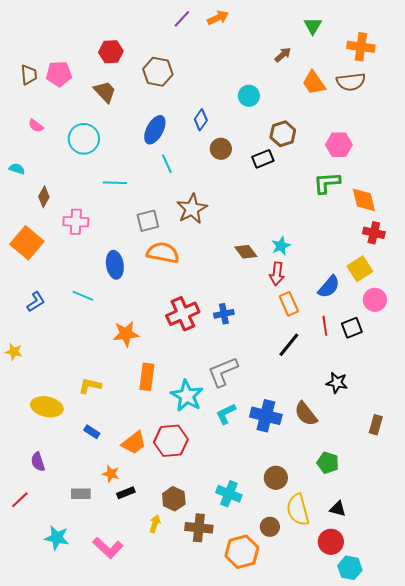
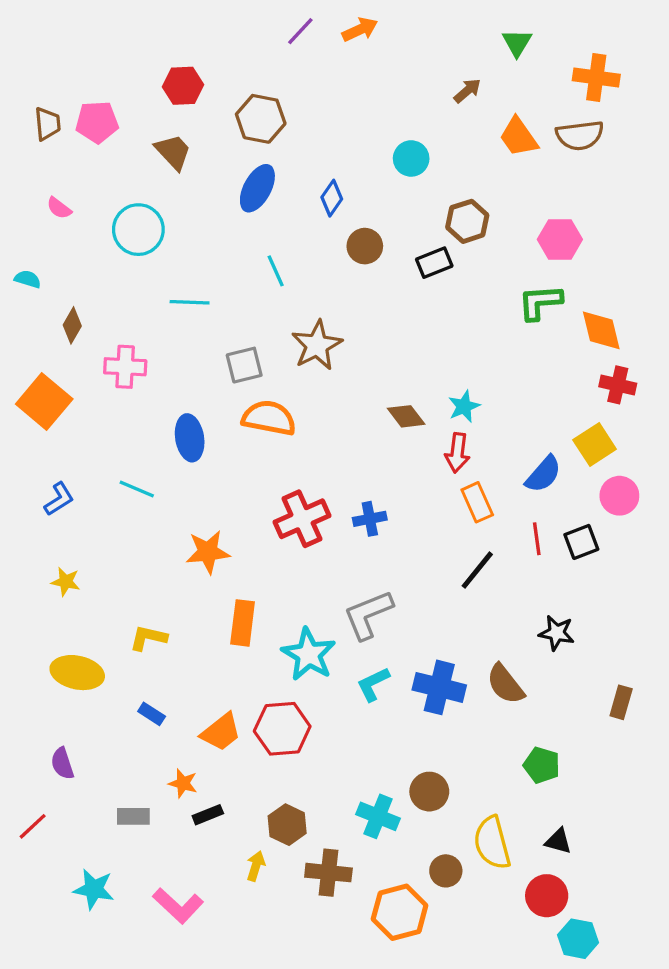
blue ellipse: (155, 130) -> (257, 188), moved
yellow star: (14, 352) -> (66, 582), moved
brown circle: (276, 478) -> (429, 792), moved

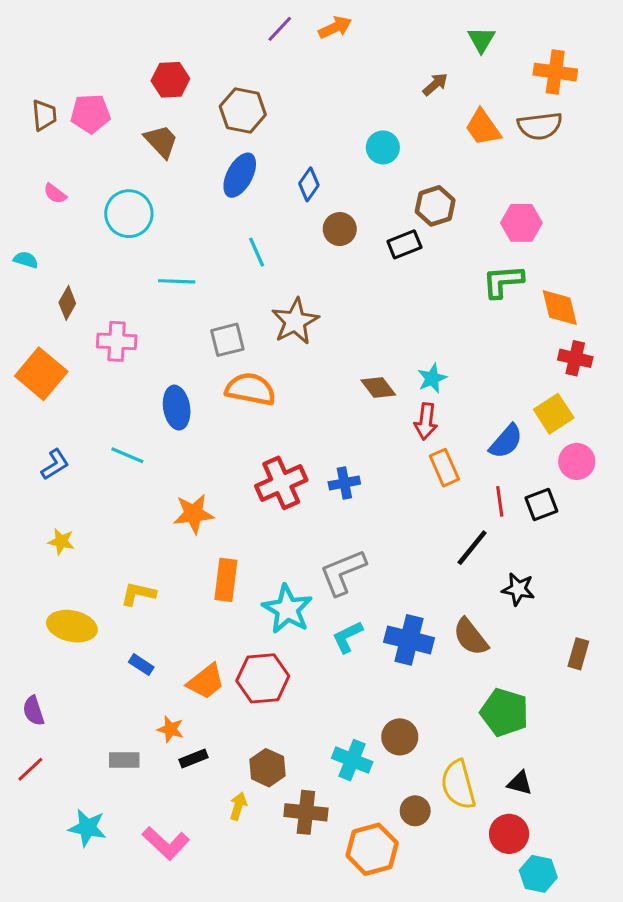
black line: (477, 570) -> (472, 548), moved
purple semicircle: (62, 763) -> (33, 711), moved
green pentagon: (542, 765) -> (504, 712), size x1.4

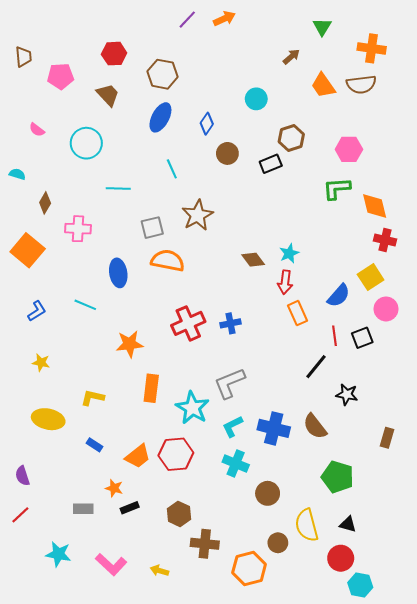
brown trapezoid: (44, 115) -> (23, 57), moved
cyan cross: (352, 760) -> (236, 463), moved
yellow arrow: (238, 806) -> (159, 571), moved, turned -90

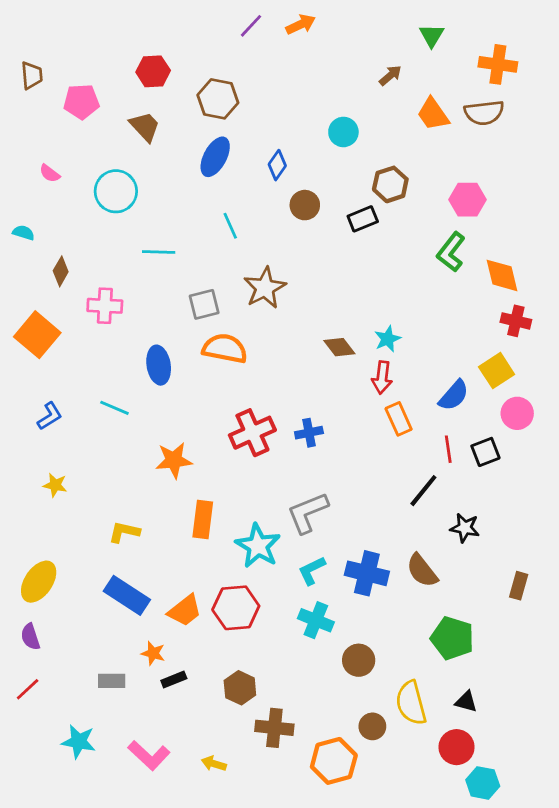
green L-shape: (337, 188) -> (451, 252), turned -48
yellow ellipse: (48, 419) -> (39, 582), moved, turned -68
blue rectangle: (95, 445) -> (127, 595), size x2.0

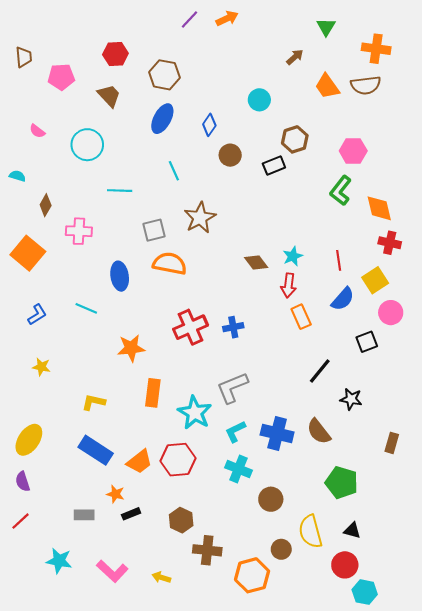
red line: (448, 449) -> (339, 260), moved

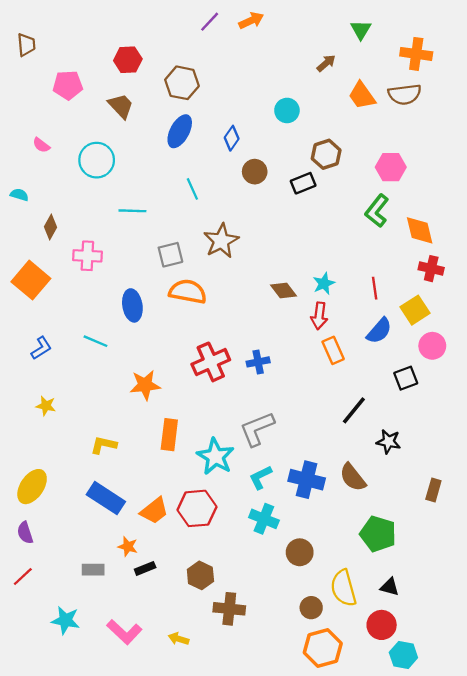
brown trapezoid: (24, 57) -> (26, 45), moved
orange hexagon: (252, 575) -> (323, 648), moved

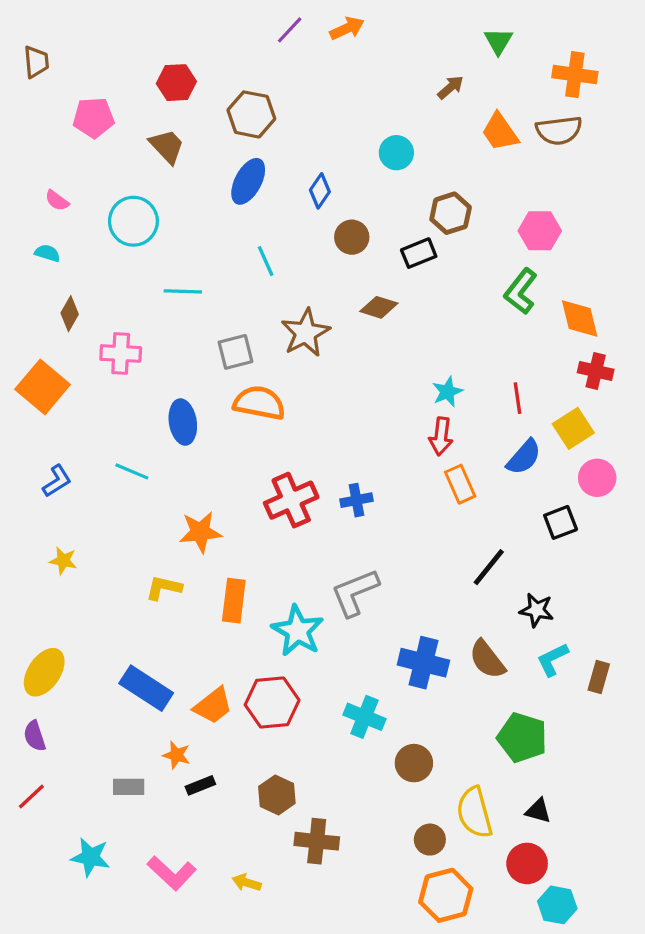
cyan semicircle: (19, 195) -> (47, 253), moved
brown diamond: (284, 290) -> (379, 307), moved, turned -35
yellow L-shape: (104, 445) -> (164, 588), moved
cyan L-shape: (260, 477) -> (553, 659), moved

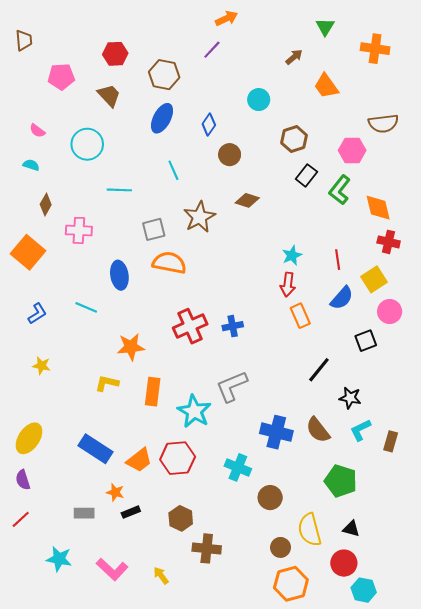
purple line: (290, 30) -> (212, 50), moved
brown semicircle: (559, 130) -> (383, 123), moved
black rectangle: (419, 253) -> (306, 175), moved, turned -30
yellow arrow: (247, 883) -> (161, 575), turned 36

